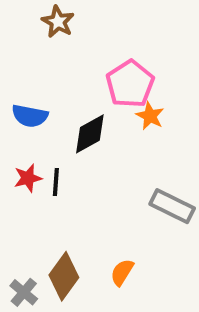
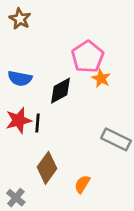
brown star: (58, 22) -> (20, 19), moved
red star: (28, 178) -> (19, 120), size x1.4
brown diamond: (64, 276) -> (47, 168), moved

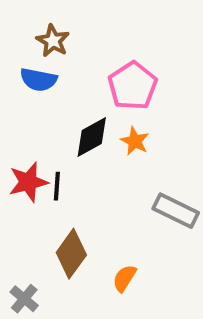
brown star: (20, 19) -> (53, 41), moved
blue semicircle: (20, 78) -> (39, 80), moved
orange star: (101, 78) -> (135, 141), moved

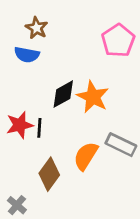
pink pentagon: (133, 86) -> (118, 41), moved
orange star: (135, 141) -> (93, 97), size x1.6
orange semicircle: (124, 278) -> (86, 156), moved, size x1.5

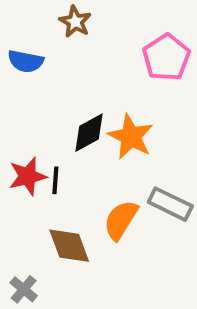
brown star: (37, 28) -> (75, 22), moved
blue semicircle: (27, 55) -> (26, 61), moved
brown diamond: (49, 174) -> (69, 246), turned -56

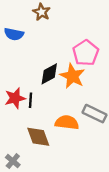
pink pentagon: (166, 57) -> (86, 53), moved
orange semicircle: (121, 220) -> (67, 122), turned 65

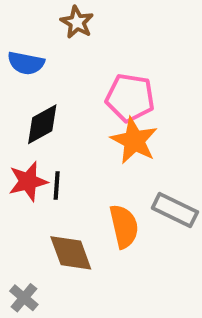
pink pentagon: (86, 53) -> (130, 98), moved, turned -30
black diamond: (49, 74) -> (42, 124), moved
orange semicircle: (67, 122) -> (124, 226), turned 70

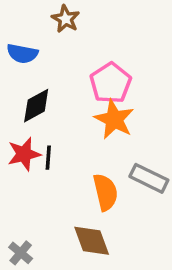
pink pentagon: (130, 98) -> (111, 83), turned 30
brown diamond: (71, 253) -> (92, 241), moved

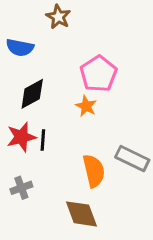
orange star: (114, 119) -> (86, 106), moved, size x0.6
gray cross: (21, 253) -> (21, 188), moved, turned 30

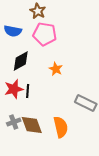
pink pentagon: (98, 74) -> (45, 34), moved, turned -30
orange semicircle: (94, 171) -> (61, 127), moved
brown diamond: (81, 214) -> (32, 125), moved

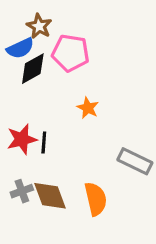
brown star: (38, 11) -> (39, 26), moved
blue semicircle: (13, 31) -> (20, 48), turned -36
black diamond: (21, 61) -> (33, 69), moved

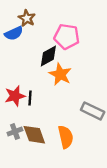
pink pentagon: (71, 53) -> (67, 37), moved
black diamond: (33, 69) -> (48, 56), moved
orange star: (88, 108) -> (60, 74), size x1.5

